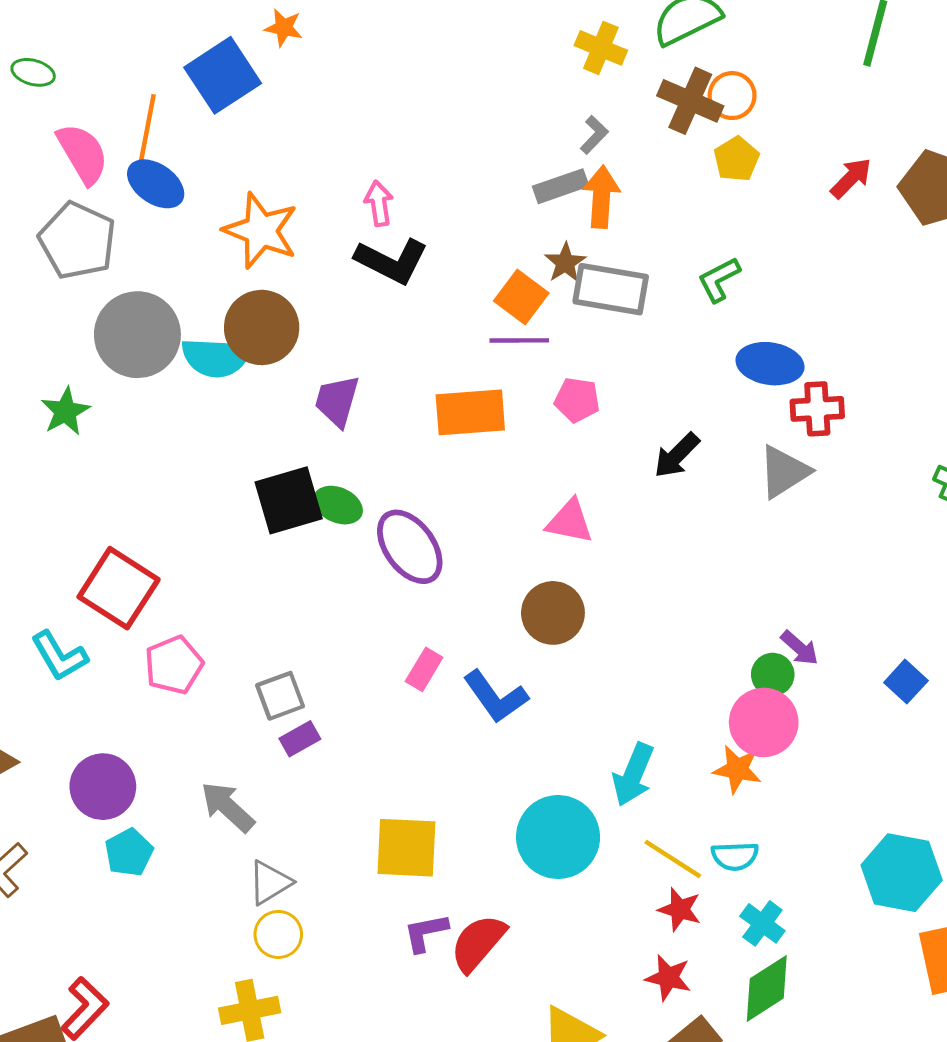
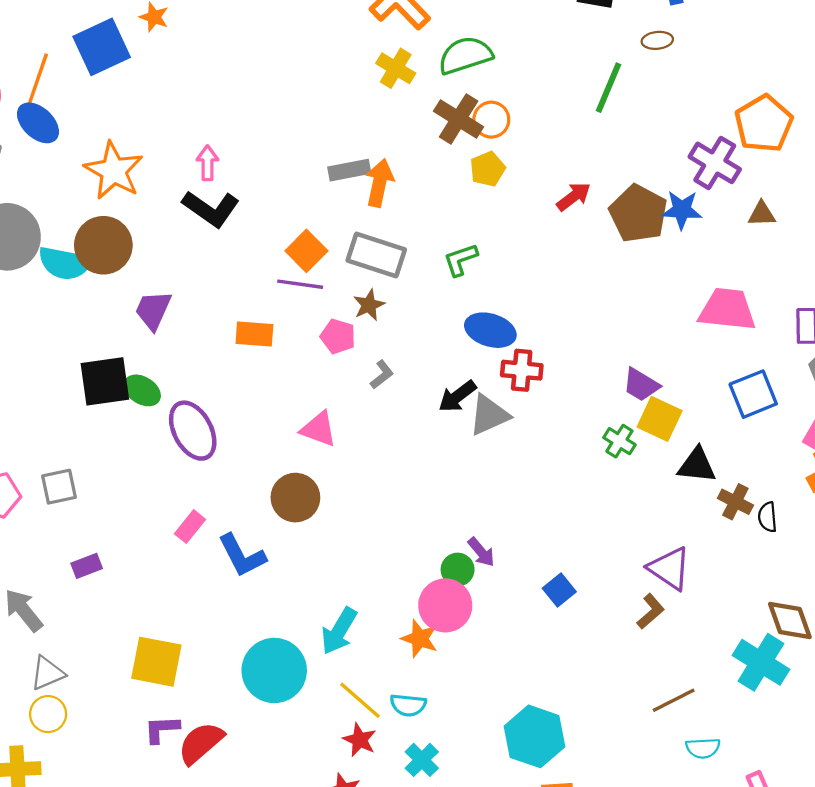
gray L-shape: (594, 135) -> (382, 375), moved
brown star: (565, 263) -> (369, 305), moved
orange rectangle: (470, 412) -> (254, 334), size x0.7
black arrow: (677, 455) -> (457, 396), moved
gray square: (280, 696) -> (59, 487), moved

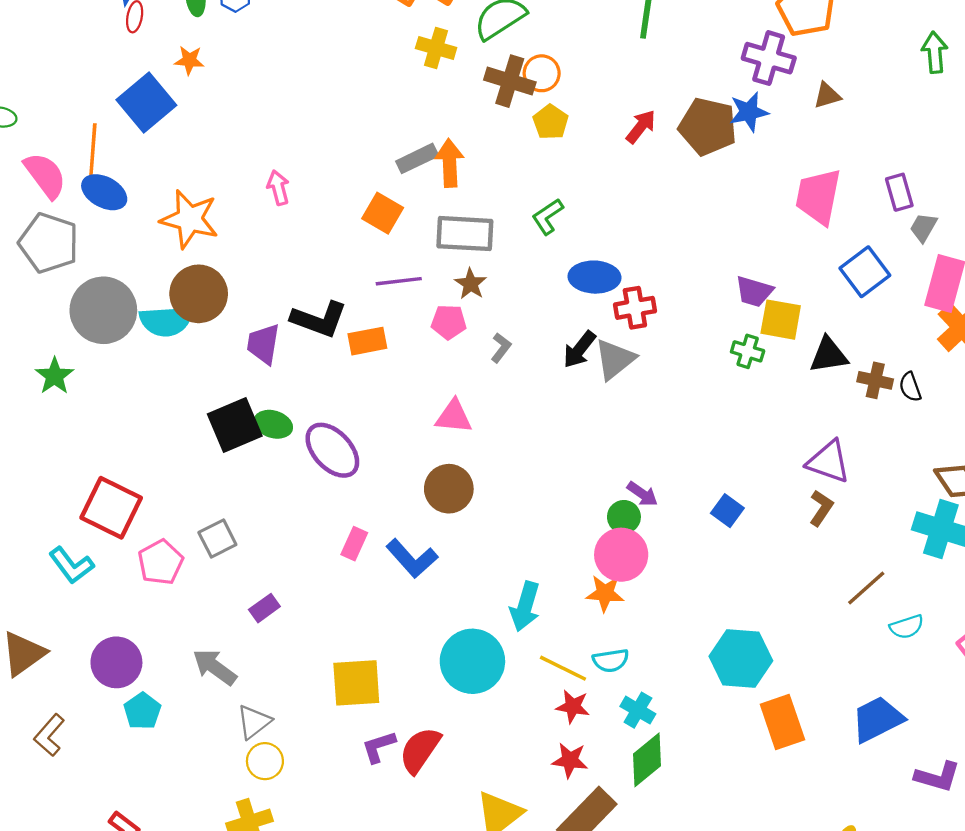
black L-shape: (211, 209) -> (319, 319), moved
orange square: (306, 251) -> (383, 213), moved
pink trapezoid: (727, 309) -> (818, 196), turned -70

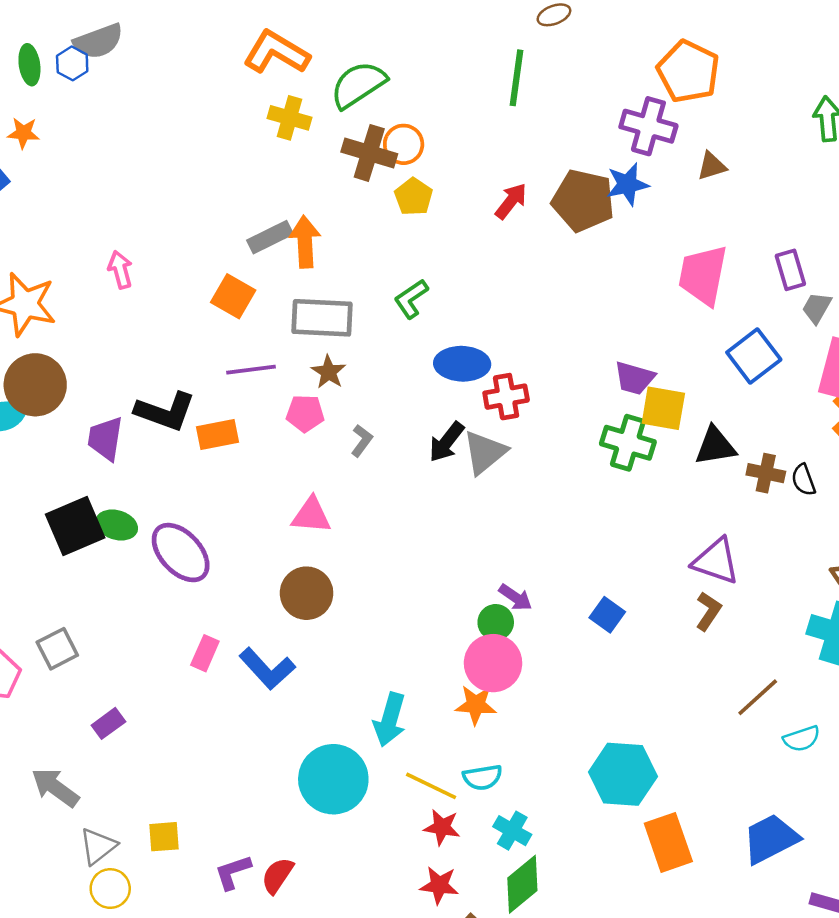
green cross: (748, 351) -> (628, 443), size x1.5
yellow square: (356, 683) -> (164, 837), moved, size x0.6
red semicircle: (420, 750) -> (277, 875), size x0.7

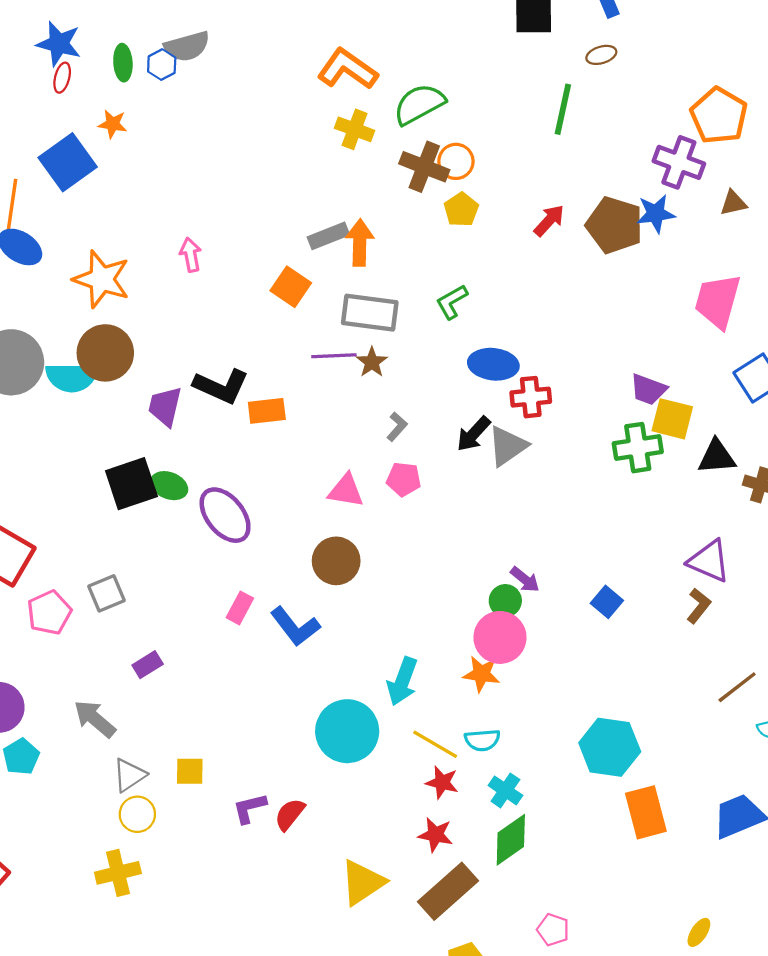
purple line: (251, 370) -> (334, 356), moved
pink pentagon: (305, 413) -> (404, 479), moved
green cross: (628, 443) -> (638, 448), turned -30

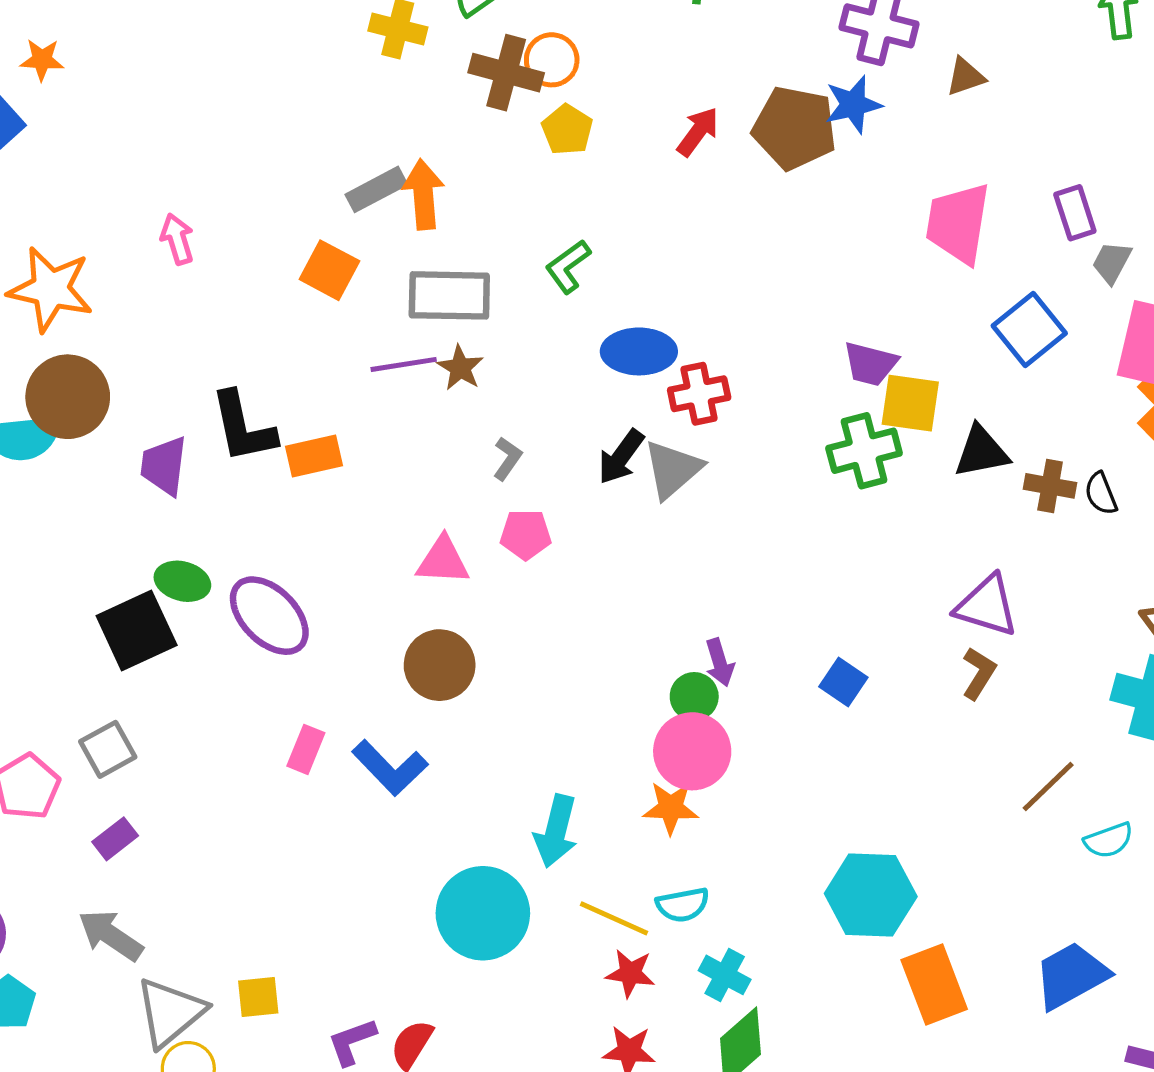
black L-shape: (221, 386) -> (243, 427), turned 60
black square: (131, 484) -> (137, 631), moved
purple arrow: (525, 580) -> (720, 662), turned 40
purple rectangle: (148, 665) -> (115, 839), moved
gray triangle: (129, 775) -> (170, 1012), size x1.4

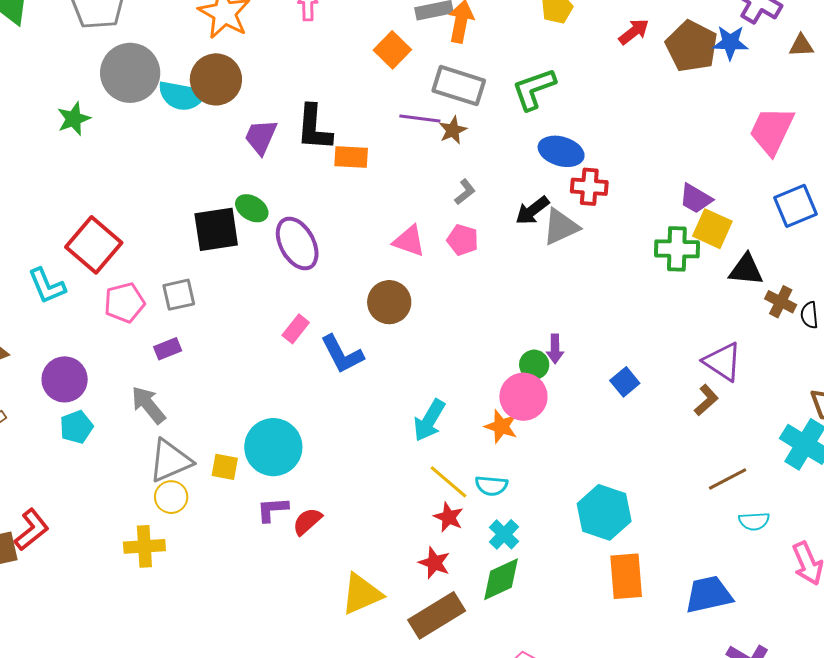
green L-shape: (568, 267) -> (534, 89), size x1.4
cyan circle: (483, 913) -> (273, 447), moved

